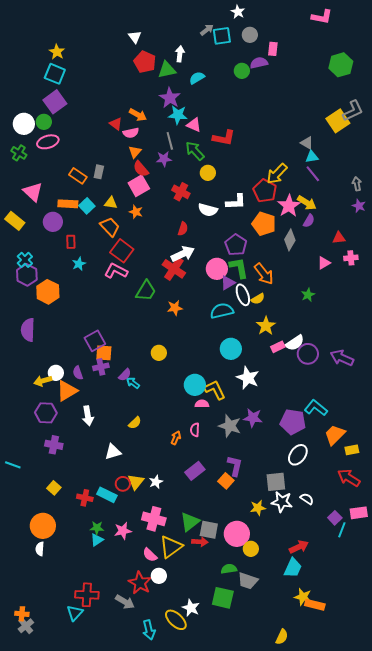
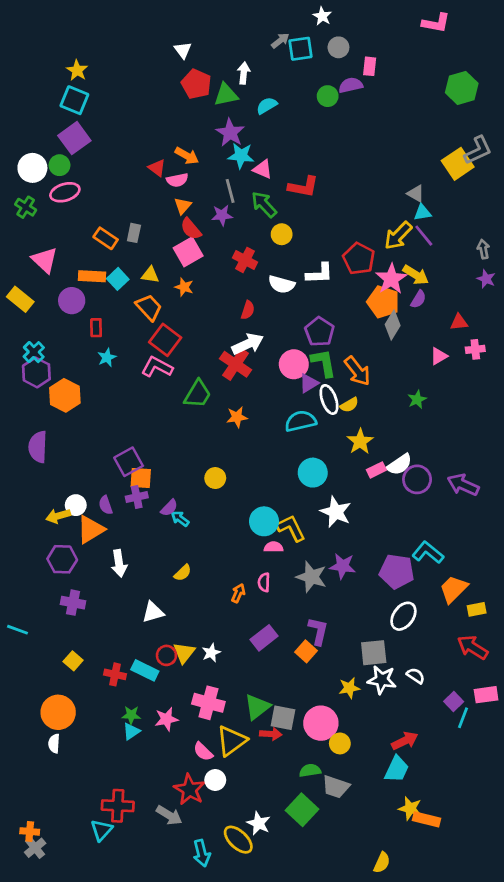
yellow arrow: (277, 174) -> (398, 236), moved
orange pentagon: (264, 224) -> (383, 302), moved
green square: (223, 598) -> (302, 810), turned 30

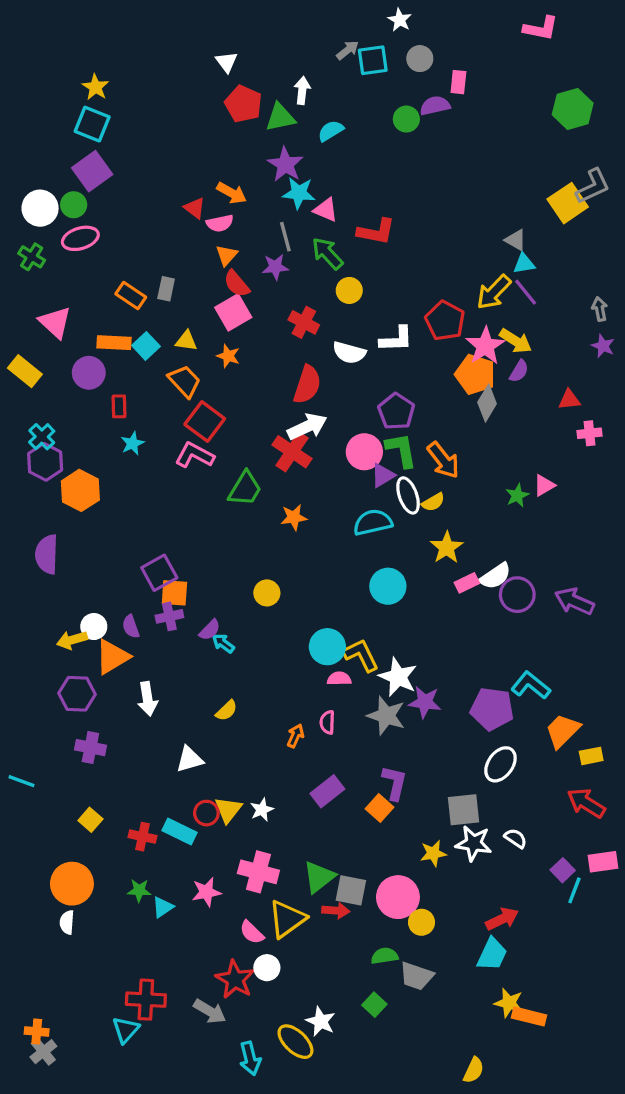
red semicircle: (248, 310) -> (307, 385), size x1.6
pink triangle: (439, 356) -> (544, 485), moved
white star: (336, 512) -> (398, 677), moved
green star: (131, 715) -> (139, 890), moved
green square: (302, 810) -> (374, 1005), size x0.6

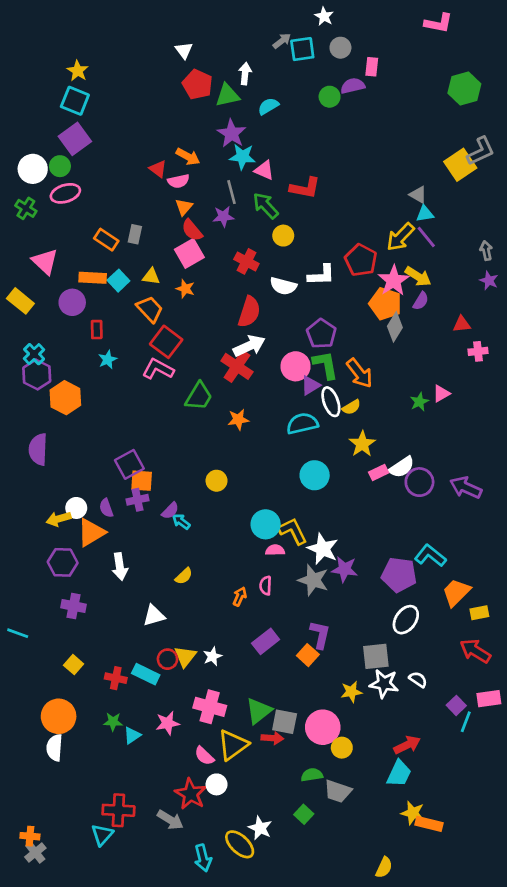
white semicircle: (67, 922) -> (54, 748), size x1.4

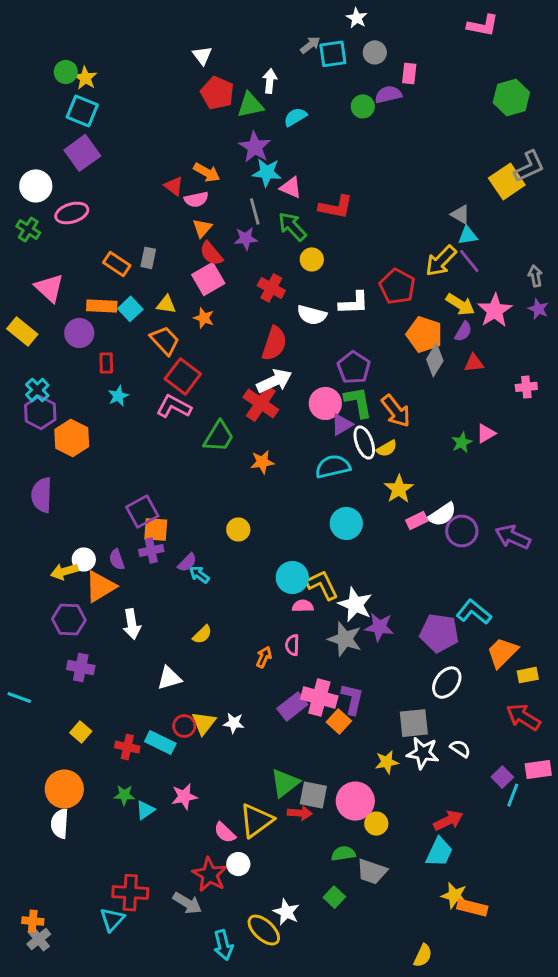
green circle: (60, 166) -> (66, 72), moved
pink star: (394, 281) -> (495, 310), moved
red triangle: (462, 324) -> (474, 363), moved
white star: (212, 656) -> (234, 723), turned 30
pink cross: (210, 707) -> (319, 698), moved

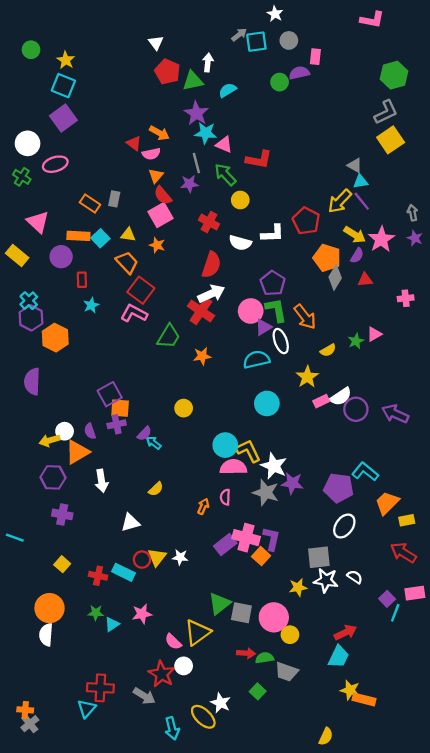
green circle: (66, 72) -> (31, 50), moved
gray L-shape: (529, 166) -> (386, 112), moved
yellow semicircle: (387, 448) -> (328, 350), moved
pink semicircle: (303, 606) -> (233, 467), size x1.6
red arrow: (300, 813) -> (246, 653), moved

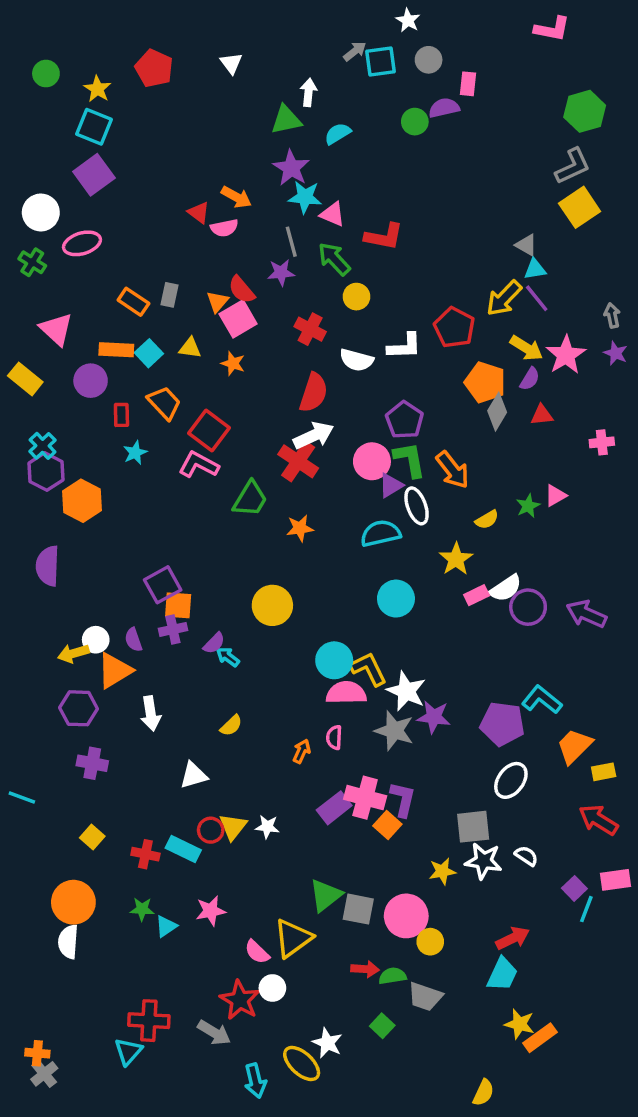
red pentagon: (167, 72) -> (154, 68), moved
orange triangle: (156, 176) -> (218, 302), moved
orange trapezoid: (127, 262) -> (164, 403), moved
yellow circle: (184, 408) -> (272, 605), size x1.5
orange rectangle: (364, 699) -> (540, 1038), turned -50

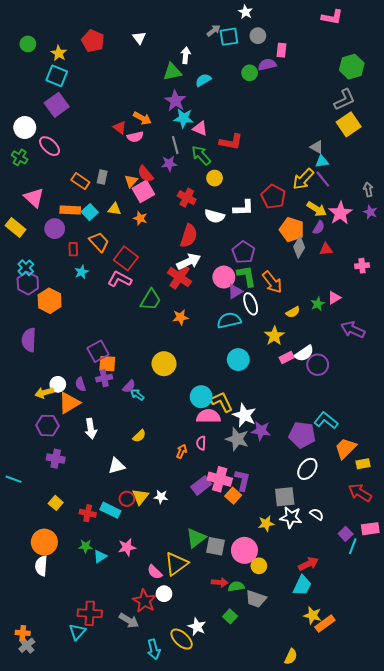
pink ellipse: (82, 243) -> (50, 146), turned 60
purple arrow: (586, 614) -> (353, 330), moved

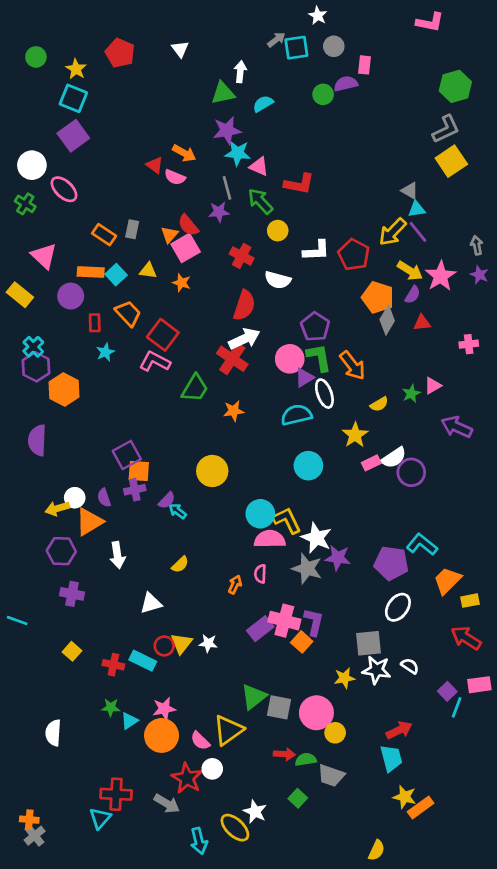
purple star: (175, 101) -> (227, 130), turned 30
pink semicircle: (135, 137) -> (175, 177), turned 35
white L-shape: (243, 208) -> (316, 251), moved
orange circle: (44, 542) -> (161, 735), moved
cyan trapezoid: (302, 585) -> (391, 758), turned -40

